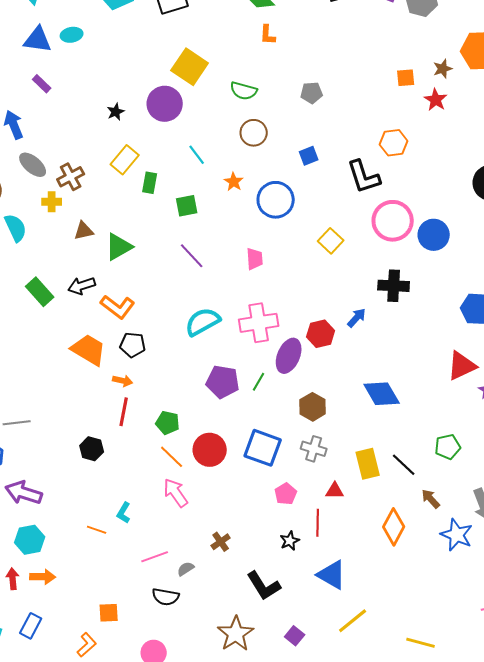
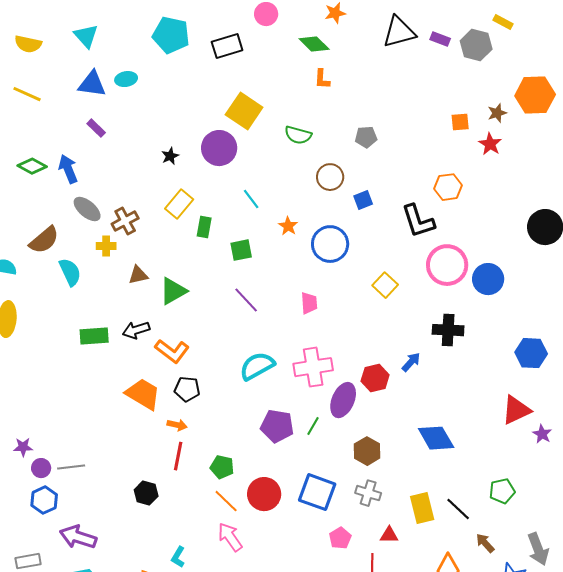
brown circle: (254, 133) -> (330, 177), moved
green rectangle: (40, 292) -> (94, 336), turned -52

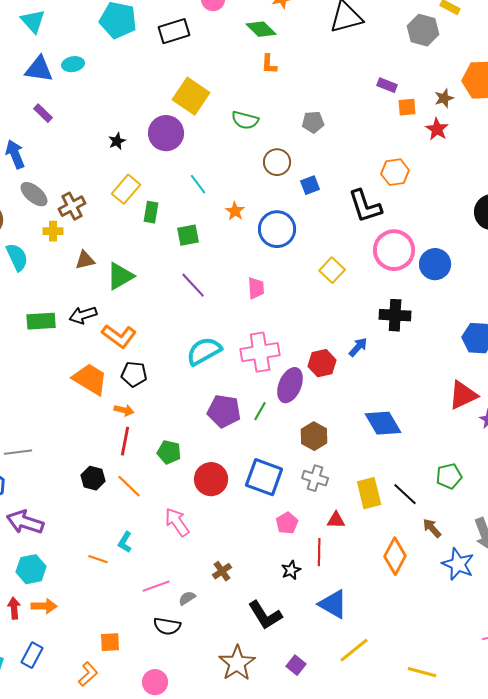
purple rectangle: (440, 39) -> (387, 85), moved
orange line: (226, 501) -> (129, 486), moved

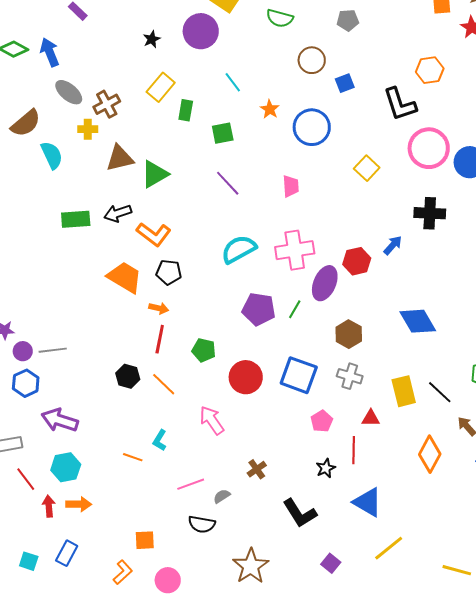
brown triangle: (85, 260) -> (120, 158), size x1.4
brown star: (237, 663) -> (251, 566), moved
pink circle: (155, 682) -> (168, 580), moved

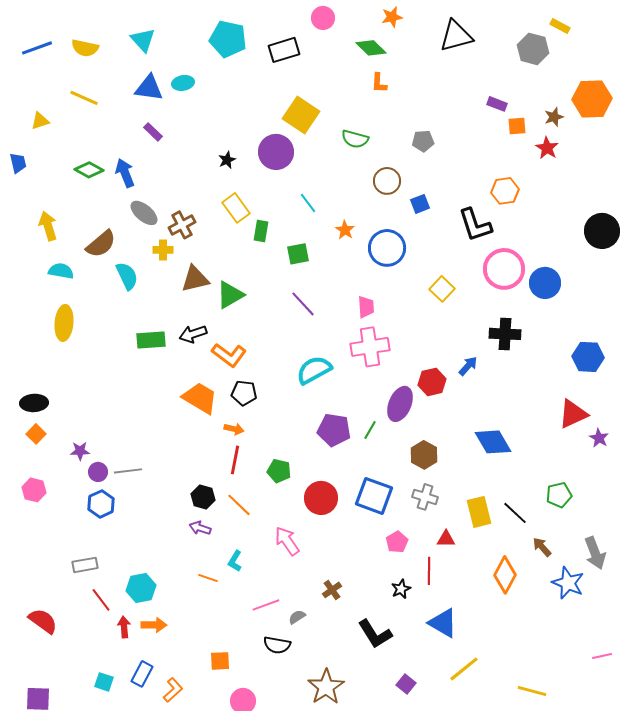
yellow rectangle: (161, 87) -> (236, 208), turned -76
pink cross: (295, 250) -> (370, 347), moved
purple arrow: (60, 420) -> (200, 528), moved, size x0.6
orange L-shape: (123, 572) -> (173, 690), moved

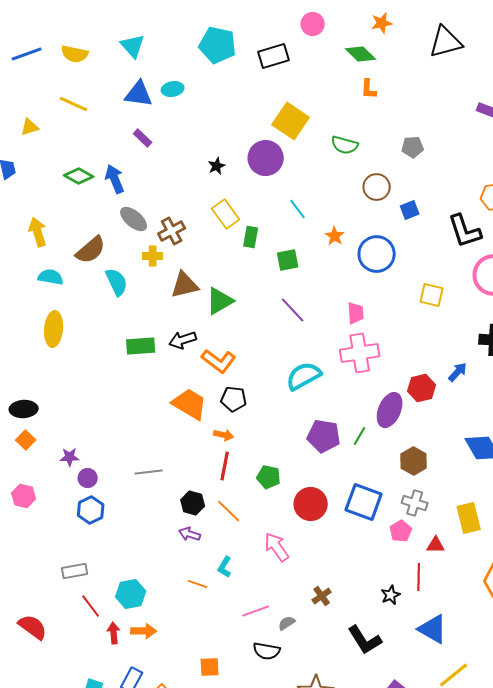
yellow square: (442, 289) -> (432, 295), turned -30
gray line: (128, 471) -> (149, 472), moved
pink pentagon: (397, 542) -> (401, 531), moved

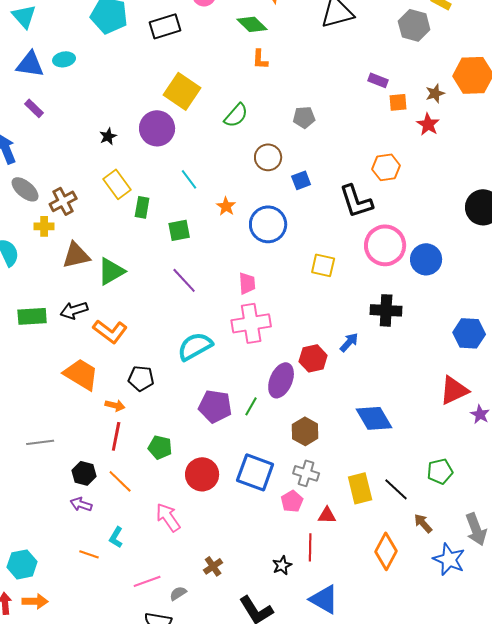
green semicircle: (345, 145) -> (236, 115), turned -64
black pentagon: (234, 399) -> (141, 378), moved

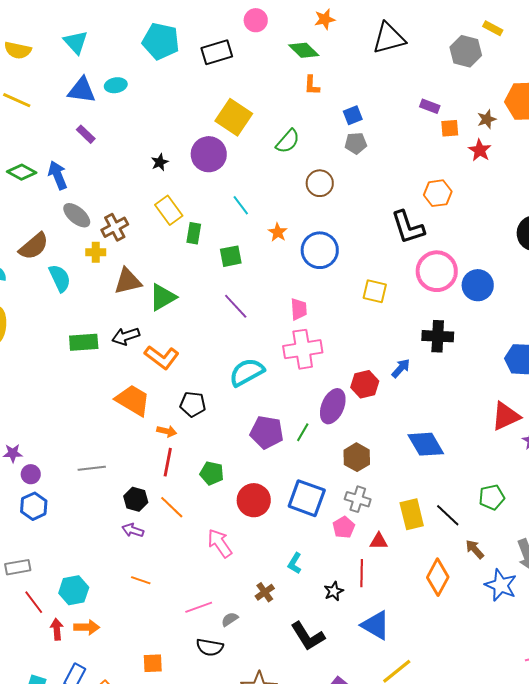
blue square: (301, 180) -> (353, 115), moved
cyan L-shape: (116, 537) -> (295, 563), moved

